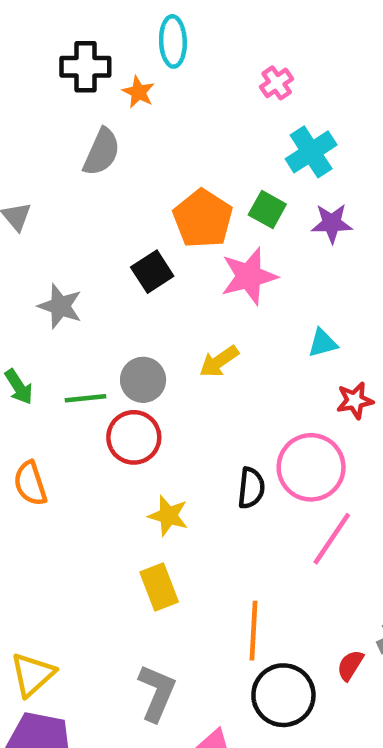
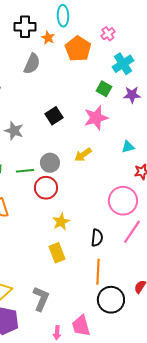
orange pentagon: (203, 219) -> (78, 49), moved
black semicircle: (251, 488) -> (97, 238), moved
yellow star: (168, 516) -> (61, 222), turned 30
gray L-shape: (157, 693) -> (41, 299), moved

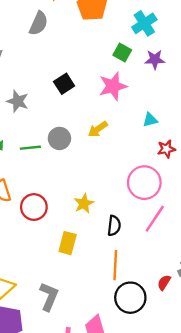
red circle: (46, 188) -> (34, 207), moved
yellow star: (61, 222) -> (84, 204), moved
yellow rectangle: (57, 253) -> (68, 243), turned 36

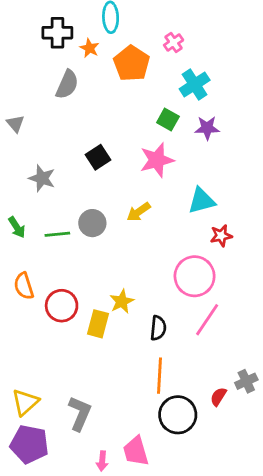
cyan triangle: (150, 120) -> (202, 201), size x1.5
yellow rectangle: (68, 243) -> (98, 324), moved

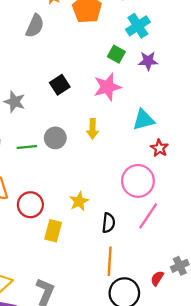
yellow arrow: (139, 212) -> (93, 129), turned -54
red star: (221, 236) -> (159, 148), turned -30
yellow rectangle: (98, 324) -> (53, 231), moved

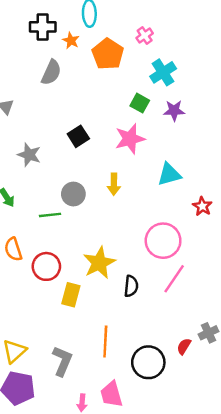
green line: (27, 147) -> (50, 215), moved
red star: (159, 148) -> (202, 206), moved
yellow star: (79, 201) -> (99, 263), size x1.5
orange line: (110, 261) -> (105, 341), moved

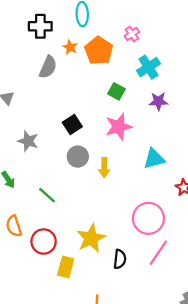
orange star: (71, 40) -> (70, 47), moved
green square: (140, 103) -> (116, 91), moved
gray circle: (73, 194) -> (78, 157), moved
green line: (50, 215) -> (47, 195), turned 48

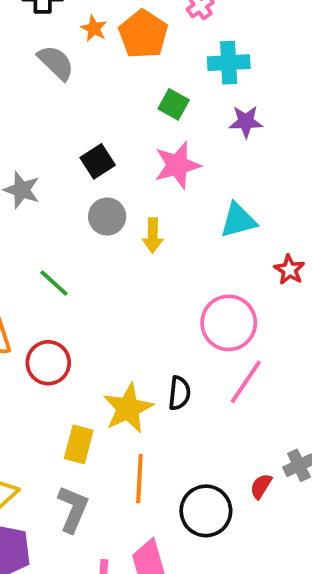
gray semicircle: (48, 67) -> (56, 63), turned -70
cyan cross: (148, 67) -> (229, 63), turned 30
yellow star: (91, 238) -> (128, 408), moved
yellow rectangle: (66, 267) -> (79, 444), moved

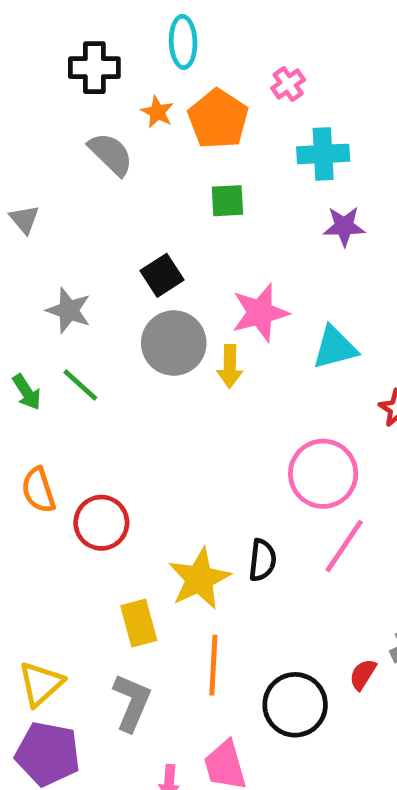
green square: (174, 104) -> (227, 201), moved, turned -32
pink star: (177, 165) -> (260, 313), moved
gray circle: (107, 216) -> (174, 343), size x1.4
green line: (54, 283) -> (80, 385), moved
yellow rectangle: (79, 444) -> (139, 623), turned -30

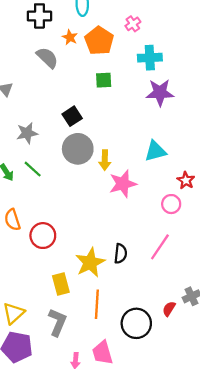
purple star: (344, 226) -> (160, 93), size x1.4
gray star: (69, 310) -> (27, 133), turned -30
pink star: (260, 313) -> (123, 184), moved
pink circle: (323, 474) -> (171, 204), moved, size x0.6

